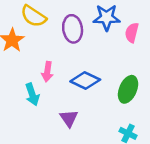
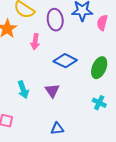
pink arrow: (47, 72) -> (35, 42), moved
cyan arrow: (32, 94) -> (23, 90), moved

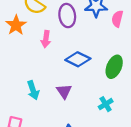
cyan cross: (99, 103) -> (106, 104), moved, turned 32

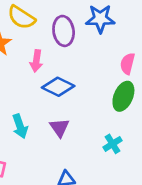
pink semicircle: (117, 19) -> (127, 64), moved
blue diamond: (78, 59) -> (58, 87), moved

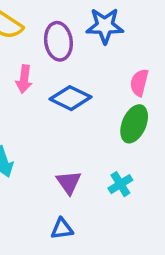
blue diamond: (58, 87) -> (70, 98), moved
purple triangle: (59, 128) -> (69, 182), moved

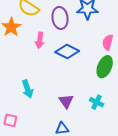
cyan cross: (120, 184) -> (97, 102), turned -32

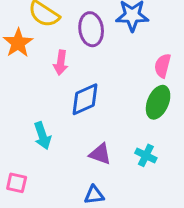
blue diamond: (67, 51) -> (85, 99), moved, turned -50
purple triangle: (66, 101) -> (100, 154), turned -35

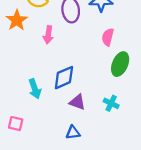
pink semicircle: (163, 66) -> (108, 37), moved
blue diamond: (85, 99) -> (64, 78), moved

